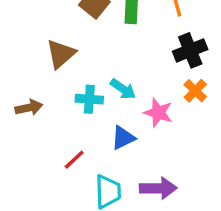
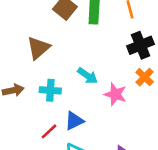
cyan cross: (89, 99) -> (50, 90), moved
blue triangle: (123, 138) -> (74, 121), moved

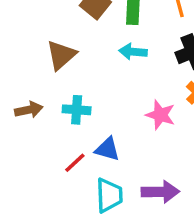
cyan arrow: (87, 76) -> (133, 52), moved, turned 150
blue triangle: (74, 121) -> (107, 149), turned 42

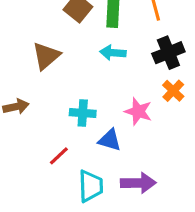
cyan cross: (77, 110) -> (83, 113), moved
blue triangle: (107, 149) -> (110, 140), moved

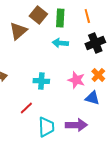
brown triangle: (46, 56) -> (18, 31), moved
orange cross: (173, 91) -> (98, 75), moved
blue triangle: (110, 140) -> (92, 98), moved

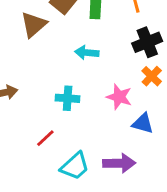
cyan arrow: (60, 43) -> (87, 53), moved
orange cross: (98, 75) -> (152, 76), moved
cyan trapezoid: (46, 127) -> (75, 166), turned 50

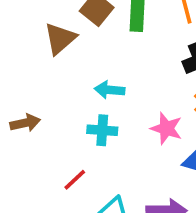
cyan arrow: (87, 53) -> (110, 90), moved

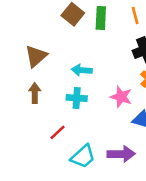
brown triangle: (60, 39) -> (36, 56), moved
brown arrow: (25, 123) -> (35, 93), moved, turned -78

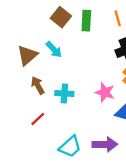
cyan arrow: (82, 70) -> (54, 50), moved, turned -138
brown arrow: (35, 93) -> (38, 85), moved, turned -30
red line: (58, 132) -> (38, 119), moved

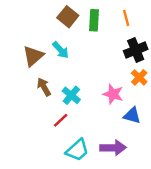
cyan cross: (64, 94) -> (71, 95), turned 36
red line: (38, 119) -> (61, 120), moved

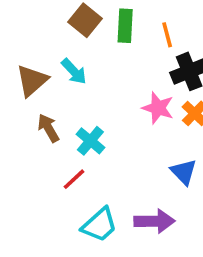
orange line: (126, 18) -> (167, 35), moved
pink star: (113, 94) -> (158, 108), moved
blue triangle: (132, 116) -> (184, 172), turned 30

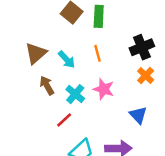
orange line: (167, 35) -> (97, 53), moved
cyan arrow: (74, 71) -> (67, 60), moved
pink star: (158, 108) -> (104, 89), moved

